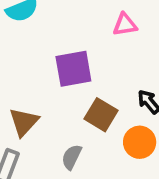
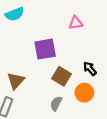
gray semicircle: (72, 157) -> (56, 104), moved

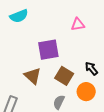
brown triangle: (16, 81) -> (33, 76), moved, turned -30

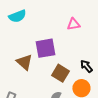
brown triangle: (33, 76) -> (24, 62), moved

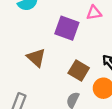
purple square: (45, 48) -> (67, 28), moved, turned 30

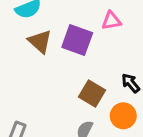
brown triangle: (36, 58) -> (40, 42), moved

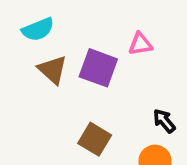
brown square: (92, 94) -> (95, 139), moved

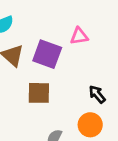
brown square: (95, 139) -> (39, 93), moved, turned -30

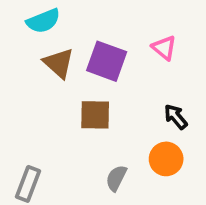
pink triangle: (79, 36) -> (164, 48), moved, turned 48

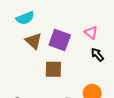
black arrow: (176, 117) -> (97, 55), moved

